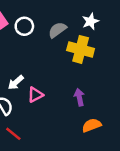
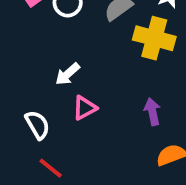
white arrow: (16, 82) -> (68, 74), moved

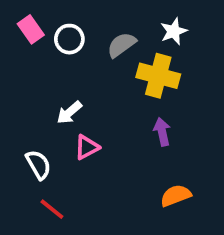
purple arrow: (152, 112) -> (162, 132), moved

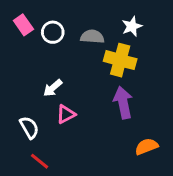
gray semicircle: (122, 45) -> (92, 37), turned 40
purple arrow: (162, 132) -> (123, 103), size x1.5
orange semicircle: (176, 196) -> (147, 147), moved

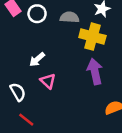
pink triangle: (66, 114) -> (48, 81), turned -49

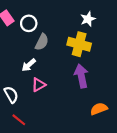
gray semicircle: (70, 17) -> (42, 42), moved, turned 112
pink triangle: (48, 81) -> (39, 85), turned 48

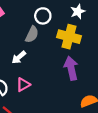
white circle: (29, 23) -> (43, 16), moved
pink triangle: (39, 85) -> (23, 85), moved

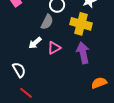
pink triangle: (23, 85) -> (54, 48), moved

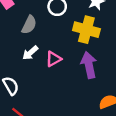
gray semicircle: (47, 22) -> (29, 25), moved

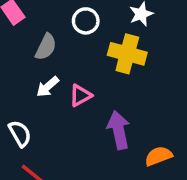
purple arrow: (89, 65) -> (119, 130), moved

